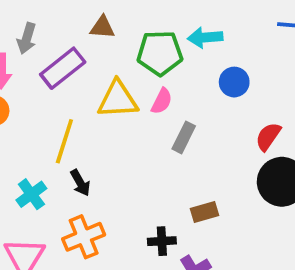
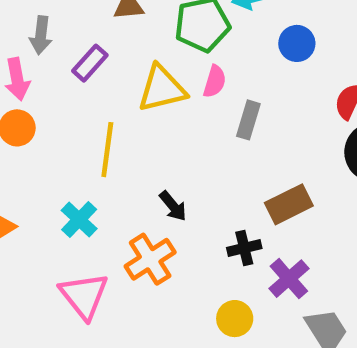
purple rectangle: (63, 68) -> (90, 63), size x0.7
black arrow: (80, 183) -> (173, 206), moved
brown rectangle: (205, 212) -> (289, 204), size x1.4

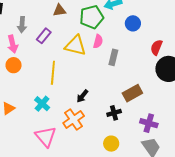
yellow triangle: (162, 89) -> (75, 46), turned 30
black arrow: (173, 206) -> (82, 96), turned 80
purple cross: (289, 279) -> (149, 123), moved, turned -30

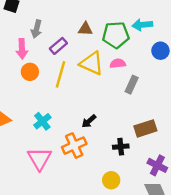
brown triangle: (59, 10) -> (85, 29), moved
pink semicircle: (98, 41) -> (118, 63), turned -120
orange circle: (14, 65) -> (30, 72), moved
yellow line: (53, 73) -> (60, 74), moved

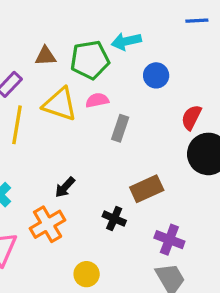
black cross: (121, 147) -> (114, 219), turned 35
yellow circle: (111, 180) -> (87, 274), moved

